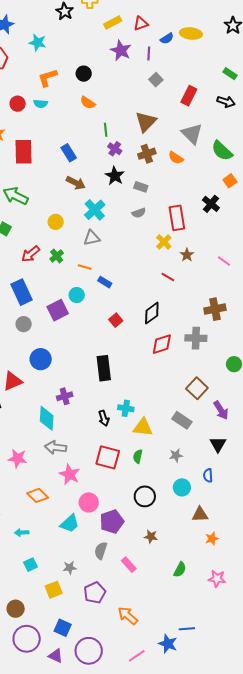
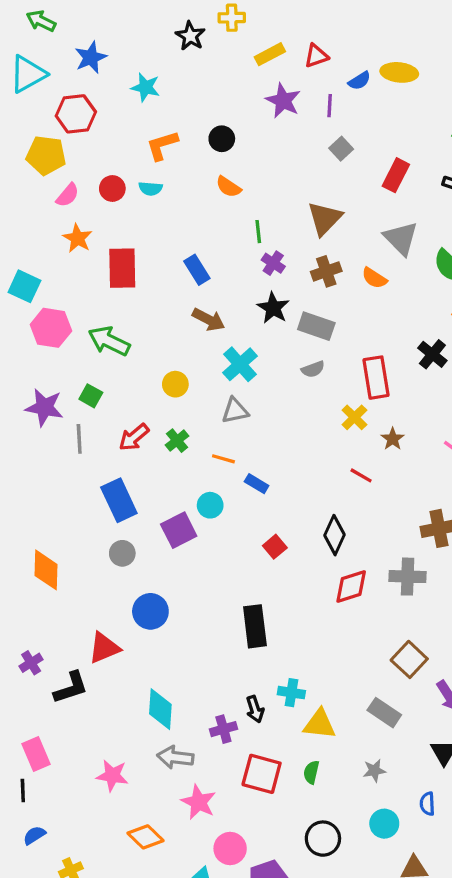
gray rectangle: (141, 187) -> (316, 326), size x1.5
black diamond: (152, 313) -> (335, 535), turned -30
purple cross: (65, 396) -> (223, 729), moved

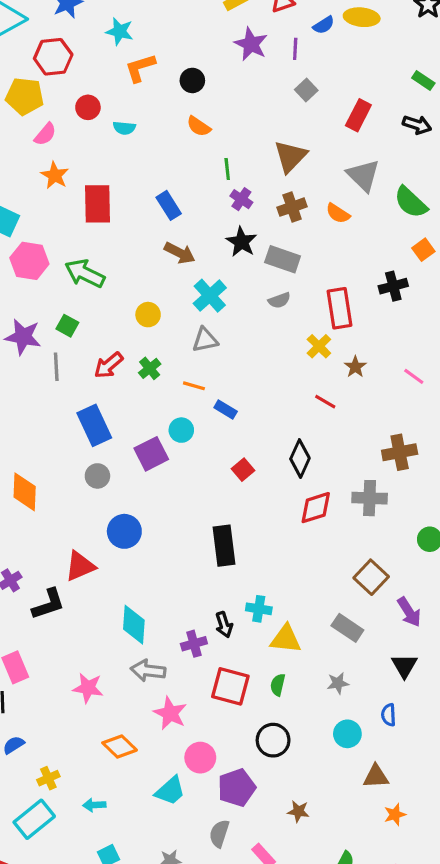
orange L-shape: (162, 145) -> (140, 68), moved
red circle: (112, 188) -> (88, 107), moved
black cross: (432, 354) -> (393, 286), turned 36
black circle: (323, 839) -> (273, 740), moved

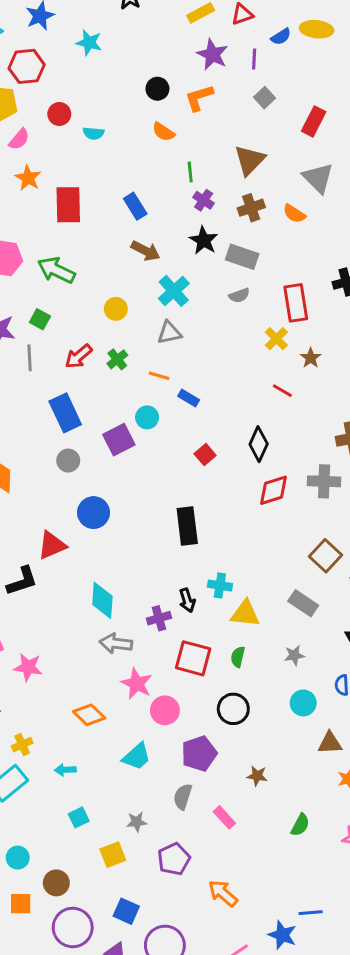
orange L-shape: (140, 68) -> (199, 98), moved
pink star: (88, 688) -> (28, 667), moved
pink circle: (200, 758) -> (165, 710), moved

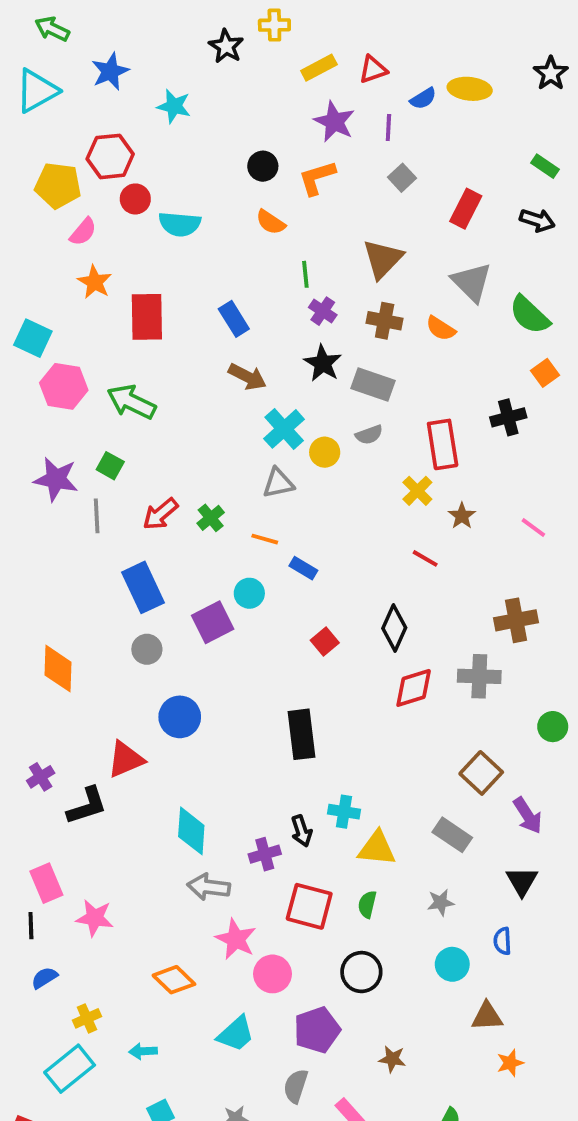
red hexagon: (27, 66) -> (110, 156), moved
cyan semicircle: (94, 133) -> (180, 224), size x1.5
brown cross: (251, 208) -> (385, 321), turned 30
yellow circle: (116, 309) -> (325, 452), moved

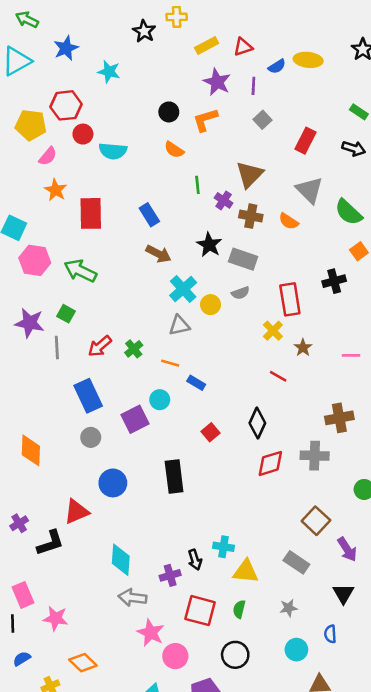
purple cross: (323, 311) -> (224, 200), moved
pink line: (533, 528) -> (351, 355), turned -36
black rectangle: (301, 734) -> (174, 476), moved
orange diamond: (174, 980) -> (83, 663), moved

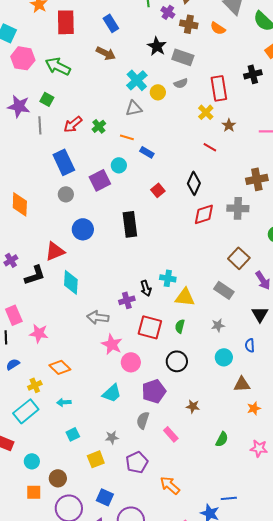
brown arrow: (158, 254) -> (106, 53), moved
cyan diamond: (121, 560) -> (71, 282), moved

